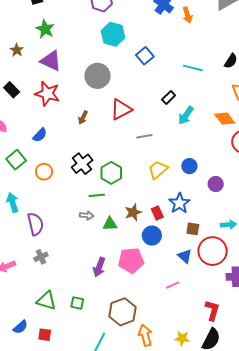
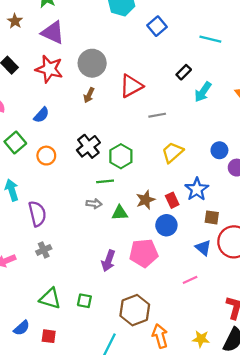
gray circle: (97, 76) -> (92, 63), moved
blue circle: (189, 166) -> (219, 150), moved

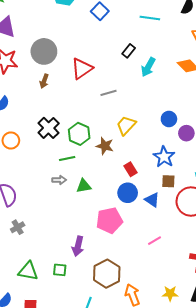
blue star: (197, 189) -> (164, 157), moved
brown star: (146, 200) -> (105, 146), moved, turned -30
blue triangle: (203, 248) -> (152, 200), moved
purple arrow: (108, 261) -> (78, 246), moved

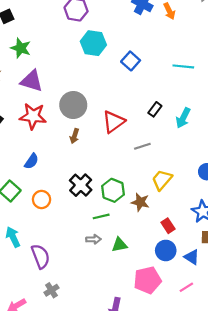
black rectangle: (129, 51) -> (155, 109), moved
pink line: (154, 241) -> (186, 287), moved

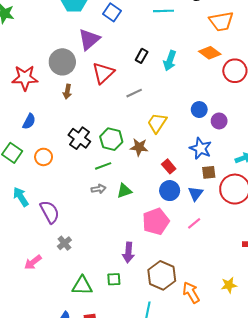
purple triangle: (32, 81) -> (89, 39), moved, turned -50
blue triangle: (192, 257) -> (195, 194), turned 42

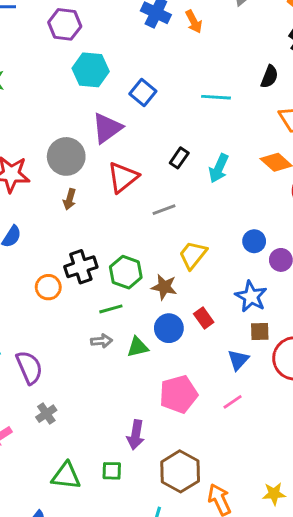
black cross: (79, 138) -> (81, 267), turned 30
orange circle: (44, 157) -> (48, 287), moved
blue circle: (170, 191) -> (169, 328), moved

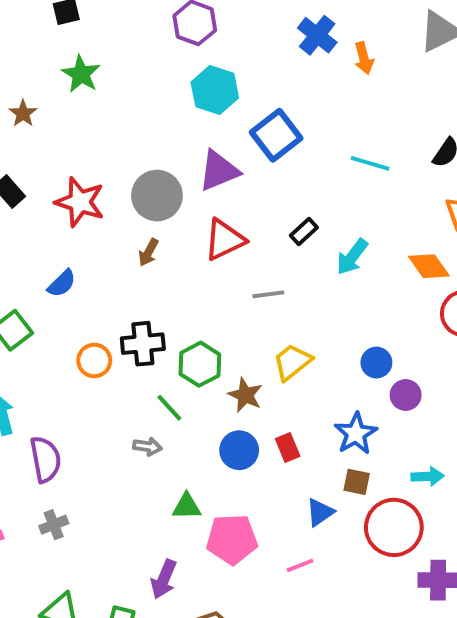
blue square: (143, 93) -> (276, 135), size x1.4
green line: (111, 309) -> (169, 408), turned 50
green triangle: (138, 347) -> (187, 506), moved

